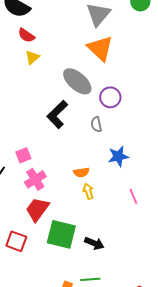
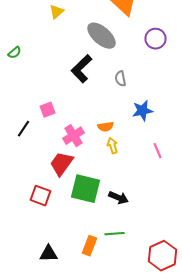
purple circle: (110, 97) -> (156, 39), moved
pink cross: (35, 179) -> (74, 136), moved

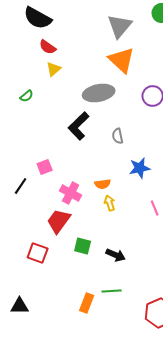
gray ellipse: (102, 36) -> (99, 93), turned -52
green semicircle: (14, 53) -> (27, 96), moved
pink cross: (74, 136) -> (71, 193), turned -30
green square: (86, 189) -> (83, 246), size x0.6
black triangle: (48, 254) -> (20, 306), moved

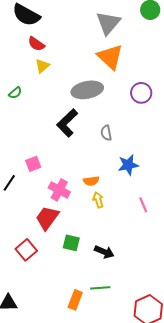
red square: (38, 253) -> (26, 250), turned 30

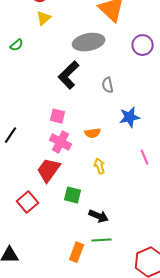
pink square: (33, 164) -> (58, 116), moved, turned 35
yellow arrow: (98, 200) -> (100, 166), moved
black arrow: (104, 252) -> (99, 216), moved

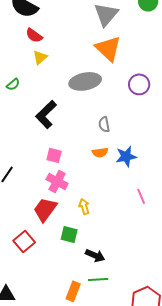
black L-shape: (69, 75) -> (46, 114), moved
orange semicircle: (93, 133) -> (100, 152), moved
yellow arrow: (100, 166) -> (84, 206), moved

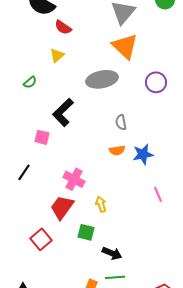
red semicircle: (34, 35) -> (63, 27), moved
pink square: (54, 155) -> (42, 137), moved

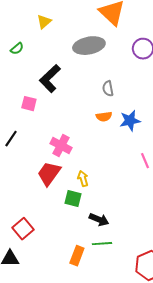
yellow arrow: (101, 204) -> (83, 179), moved
red square: (41, 239) -> (23, 229), moved

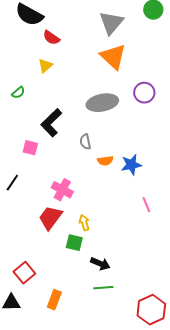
gray ellipse: (89, 46) -> (102, 103), moved
gray semicircle: (108, 89) -> (85, 142), moved
orange rectangle: (77, 256) -> (54, 300), moved

